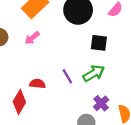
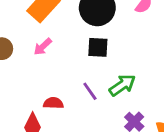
black square: (99, 43) -> (98, 47), moved

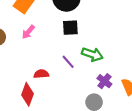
green arrow: (122, 85) -> (92, 54), turned 60

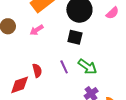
red semicircle: (41, 74) -> (37, 71), turned 64
red diamond: (28, 94) -> (20, 85), turned 35

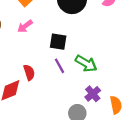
black square: (75, 37) -> (58, 42), moved

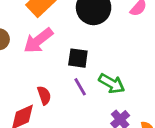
pink arrow: (25, 26) -> (38, 41), size x1.6

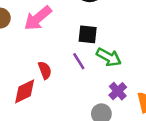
black square: (78, 58) -> (88, 34), moved

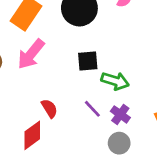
purple line: (79, 61) -> (92, 109), moved
purple cross: (118, 91) -> (120, 114), moved

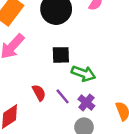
red semicircle: (49, 108) -> (39, 93), moved

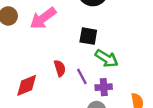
purple cross: (86, 102) -> (104, 87), turned 35

